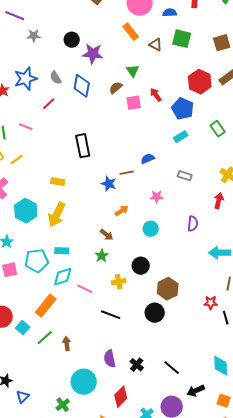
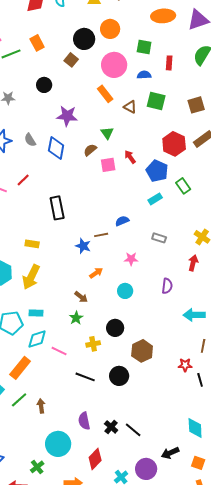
black circle: (72, 40) -> (44, 85), moved
red line: (49, 104) -> (23, 180), moved
green rectangle: (218, 129) -> (183, 186), moved
black circle: (155, 313) -> (119, 376), moved
black line: (172, 368) -> (133, 430), moved

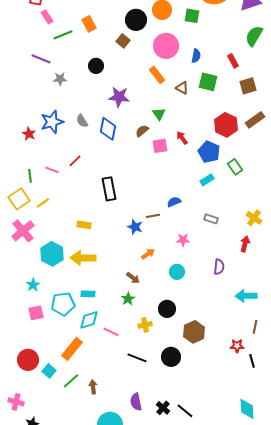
green square: (144, 47) -> (192, 16), moved
red rectangle: (169, 63) -> (233, 61), moved, turned -32
blue semicircle: (144, 75) -> (196, 56), turned 104
yellow arrow: (31, 277) -> (83, 258), turned 65

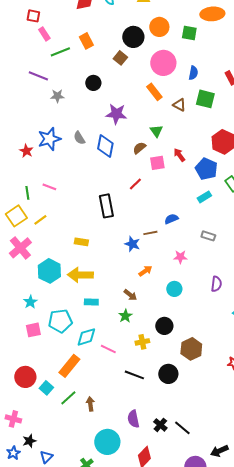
red line: (75, 161) -> (135, 184), moved
cyan rectangle: (88, 294) -> (91, 302), moved

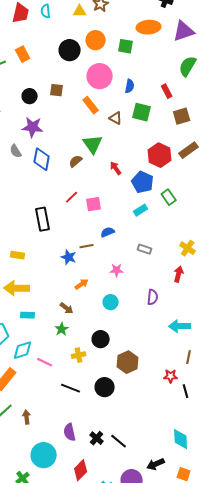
brown square: (120, 58) -> (57, 90), moved, turned -32
purple star: (116, 114) -> (33, 127), moved
green triangle: (156, 131) -> (93, 144), size x1.5
pink square: (157, 163) -> (94, 204), moved

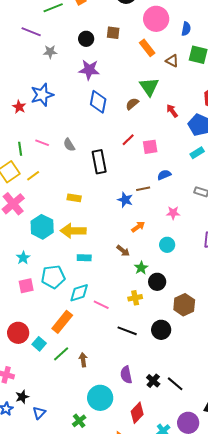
gray semicircle: (16, 151) -> (69, 145), moved
green star: (62, 329) -> (141, 268), moved

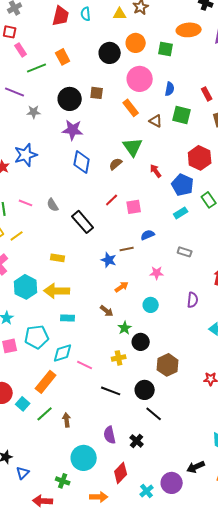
black circle: (86, 39) -> (70, 99), size x1.5
black rectangle: (99, 162) -> (83, 222), turned -30
black line: (175, 384) -> (154, 414), moved
green cross: (79, 421) -> (63, 481), turned -32

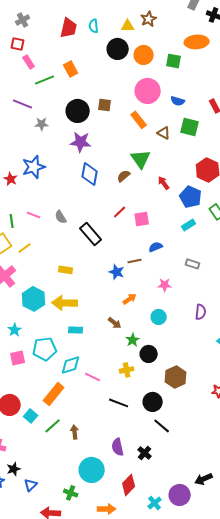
black circle: (110, 53) -> (118, 49), moved
blue semicircle: (170, 89) -> (178, 101), turned 96

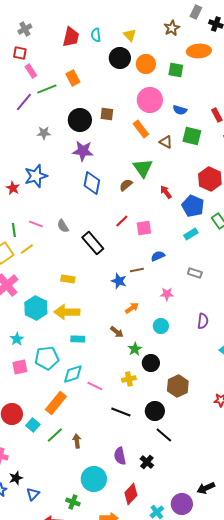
brown star: (149, 19) -> (172, 28), moved
yellow triangle: (128, 26) -> (130, 35), turned 48
purple line: (23, 104) -> (24, 102), moved, turned -72
yellow line: (25, 248) -> (27, 249), moved

